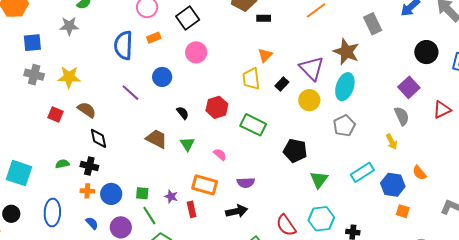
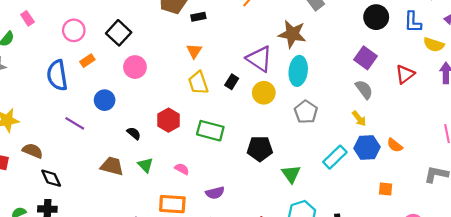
orange triangle: (265, 55) -> (194, 51), moved
blue hexagon: (393, 185) -> (367, 148), moved

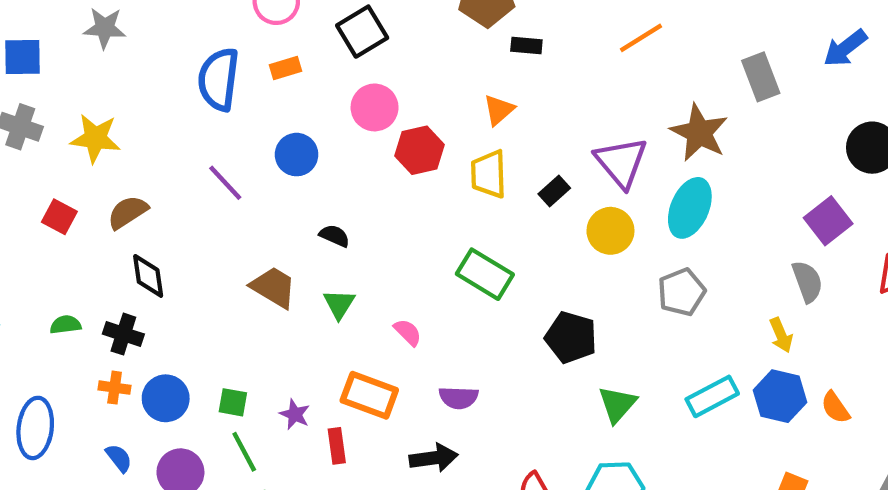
red hexagon: (169, 120) -> (419, 150), moved
black semicircle: (134, 133) -> (335, 236), turned -32
brown semicircle: (33, 151) -> (128, 212), turned -72

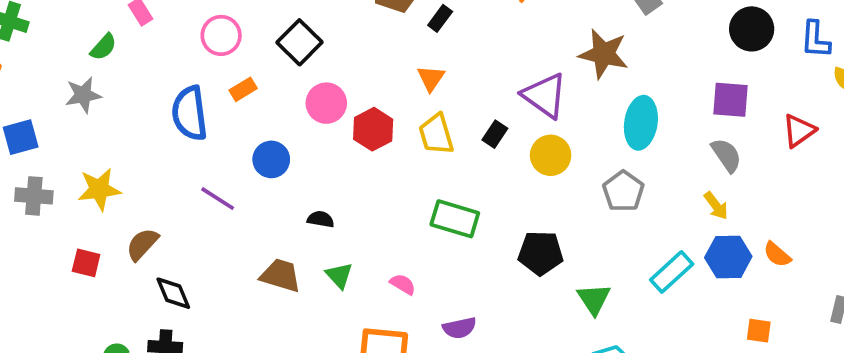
black rectangle: (526, 46) -> (440, 18), turned -44
cyan ellipse: (690, 208) -> (641, 123), moved
purple square: (828, 221) -> (731, 100), turned -33

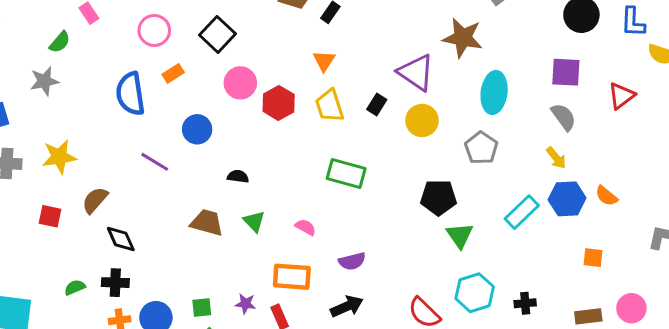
black pentagon: (541, 253) -> (438, 197), moved

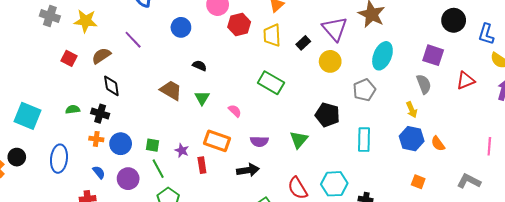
purple line: (155, 162) -> (133, 40), moved
cyan rectangle: (522, 212) -> (364, 140), moved, turned -60
green triangle: (460, 235) -> (299, 140), moved

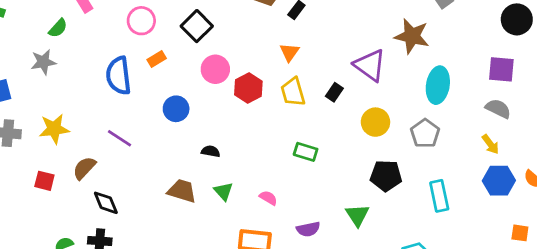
yellow circle: (330, 61) -> (375, 122), moved
green rectangle: (271, 83) -> (306, 152), size x0.7
gray semicircle: (424, 84) -> (498, 109), turned -30

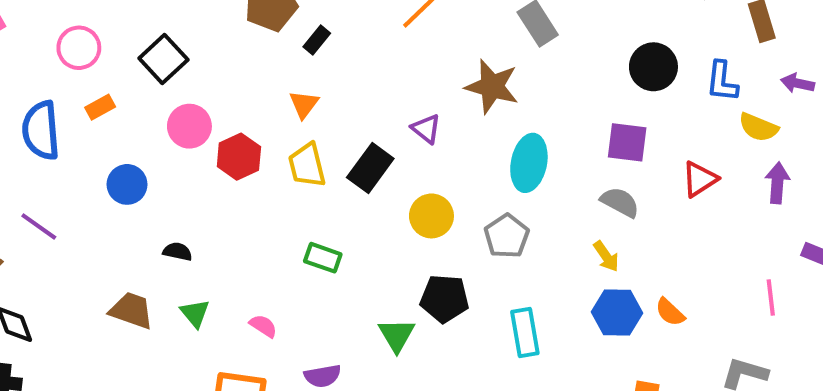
purple triangle: (370, 65) -> (426, 129), size x0.6
black rectangle: (334, 92) -> (370, 168), size x1.6
green triangle: (357, 215) -> (397, 335), moved

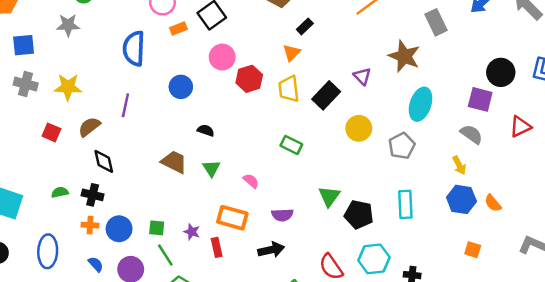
black rectangle: (317, 40) -> (305, 26), moved
black circle: (653, 67) -> (501, 72), moved
orange rectangle: (100, 107) -> (178, 28), moved
purple line: (39, 226) -> (125, 105), turned 60
black pentagon: (445, 298) -> (359, 215), moved

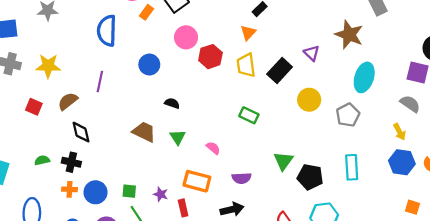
orange rectangle: (178, 28) -> (147, 12), turned -32

